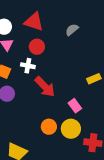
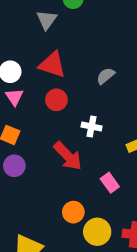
white cross: (28, 66) -> (92, 126), moved
yellow circle: (71, 129) -> (97, 232), moved

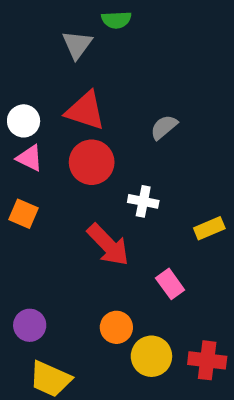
pink triangle: (14, 97) -> (30, 158), turned -30
red circle: (56, 100) -> (92, 162), size x1.4
purple circle: (14, 166) -> (30, 325), moved

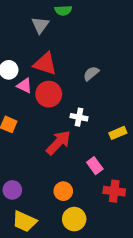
pink triangle: (30, 158) -> (24, 86), moved
red arrow: (108, 245) -> (58, 143), turned -92
yellow circle: (151, 356) -> (74, 219), moved
red cross: (207, 360) -> (114, 191), moved

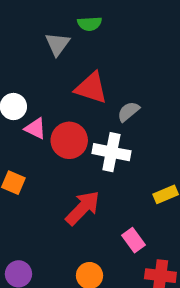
red triangle: (45, 64) -> (91, 88), moved
white cross: (79, 117) -> (111, 152), moved, size x1.5

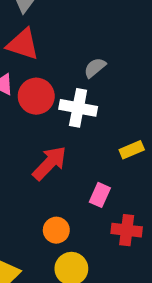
red triangle: (91, 88) -> (23, 44), moved
pink rectangle: (133, 240) -> (100, 195), turned 60

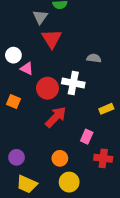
red triangle: (23, 44) -> (52, 39), moved, turned 40
gray semicircle: (95, 68) -> (94, 58), moved, turned 48
red circle: (36, 96) -> (47, 88), moved

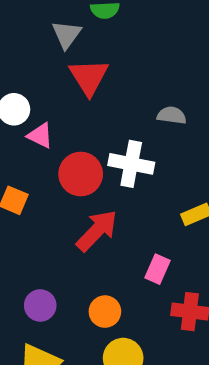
purple circle: (17, 157) -> (40, 305), moved

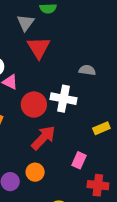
orange circle: (105, 312) -> (35, 172), moved

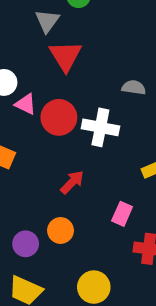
red circle: (34, 105) -> (59, 117), moved
red arrow: (43, 138) -> (72, 182), size x0.7

